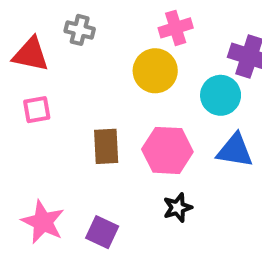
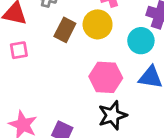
brown rectangle: (106, 146) -> (65, 30), moved, turned 30
black star: (178, 208) -> (112, 115), size x1.5

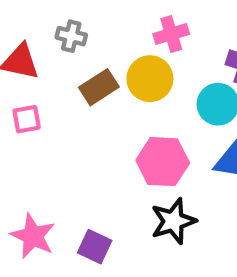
brown rectangle: (65, 30) -> (99, 87), turned 30

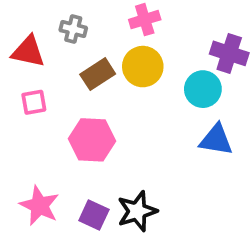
pink cross: (171, 34) -> (145, 20), moved
pink hexagon: (163, 162) -> (92, 140), moved
black star: (173, 221) -> (137, 211), moved

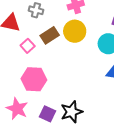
pink square: (34, 102) -> (28, 46), moved, turned -32
pink hexagon: (92, 140) -> (34, 79), moved

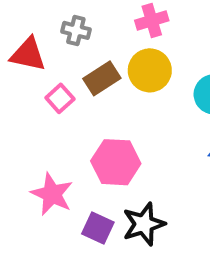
pink hexagon: (34, 79) -> (116, 162), moved
pink star: (17, 109) -> (52, 194), moved

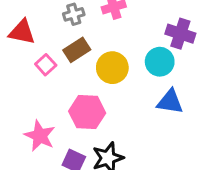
gray cross: (76, 30) -> (74, 14), moved, turned -30
yellow circle: (150, 70) -> (112, 68), moved

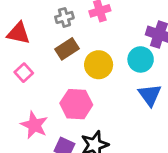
pink square: (46, 65) -> (24, 73), moved
blue triangle: (170, 102) -> (150, 95), turned 45

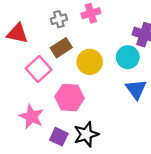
pink square: (24, 73) -> (39, 69), moved, size x1.5

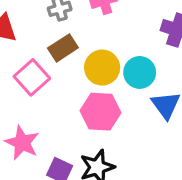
cyan circle: (128, 57) -> (140, 72), moved
pink hexagon: (70, 98) -> (100, 112), moved

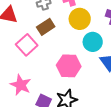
yellow circle: (102, 68) -> (80, 19), moved

